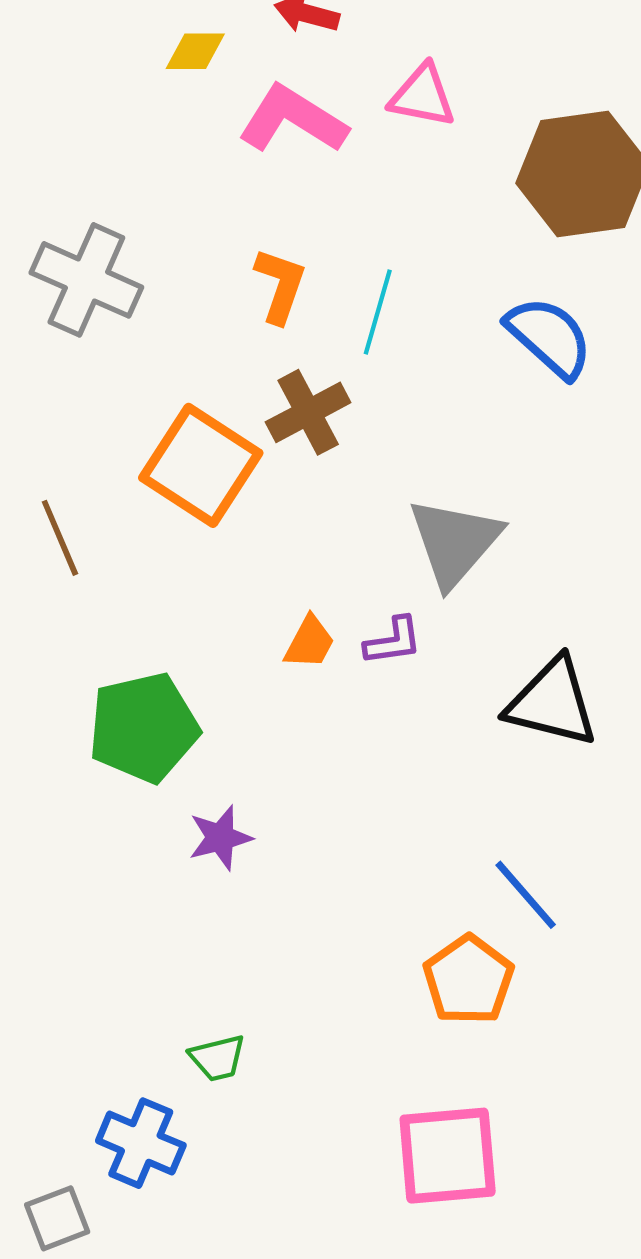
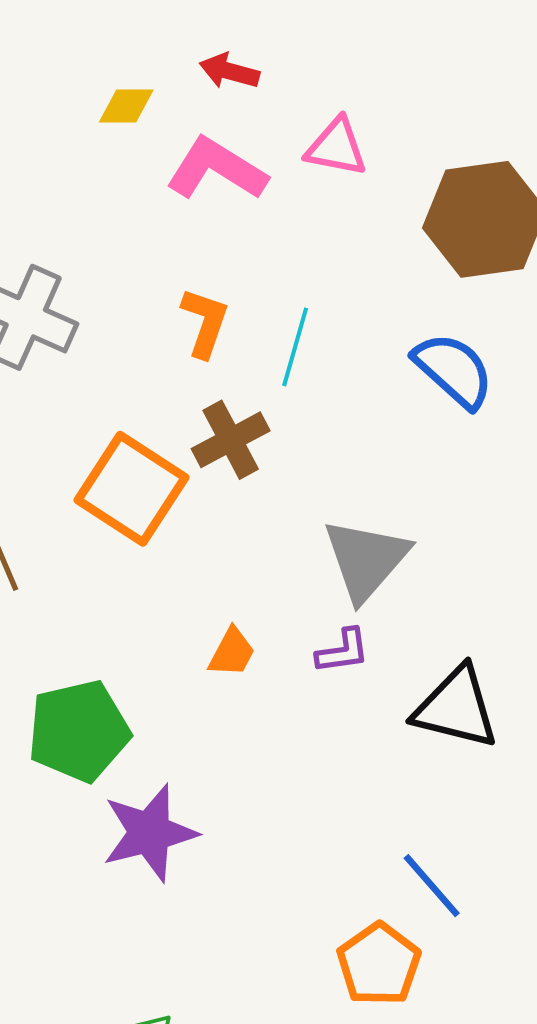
purple L-shape: (393, 641) -> (343, 651), moved
purple star: (220, 838) -> (149, 833), size x1.6

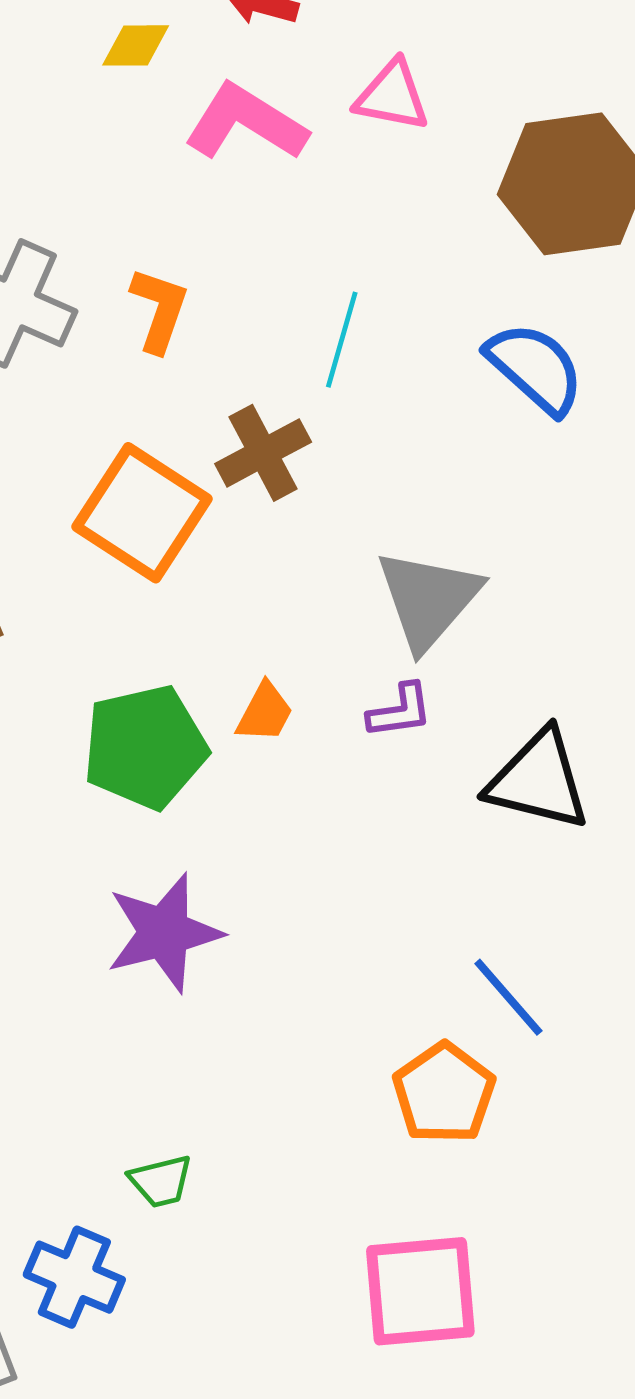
orange L-shape: (205, 322) -> (159, 310), moved
green pentagon: (79, 731) -> (145, 747), moved

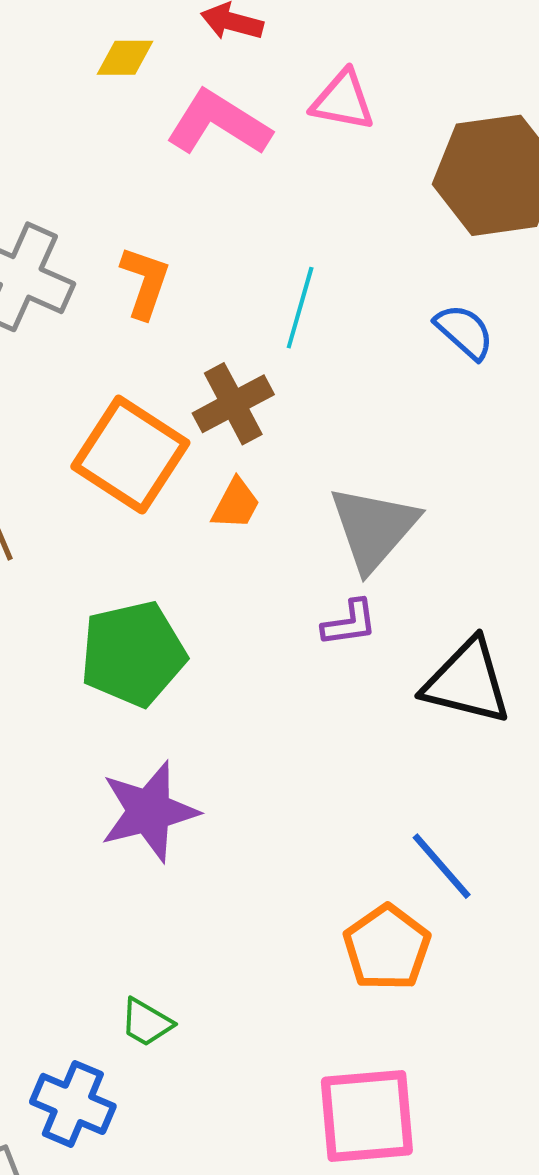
blue semicircle: (535, 368) -> (464, 332), size x0.7
orange trapezoid: (265, 712) -> (236, 504), moved
green trapezoid: (161, 1181) -> (146, 1022), turned 44

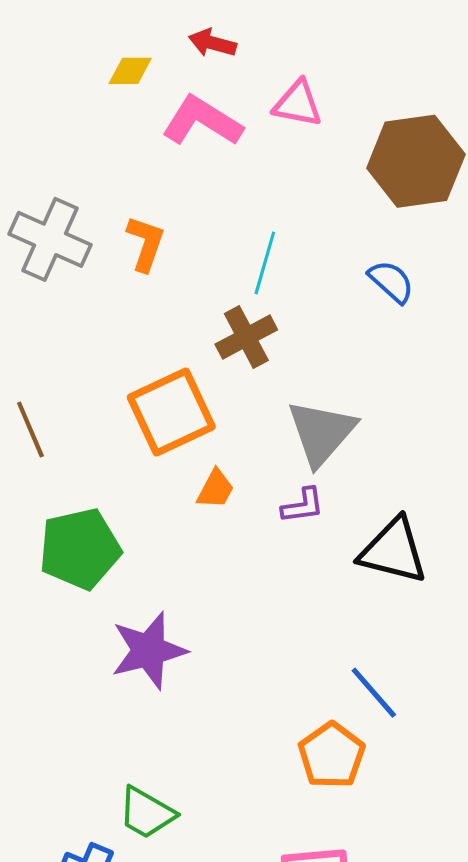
brown cross: (233, 404) -> (246, 337), moved
orange square: (130, 455) -> (171, 412), moved, turned 32
orange trapezoid: (236, 504) -> (215, 489), moved
green pentagon: (133, 654) -> (80, 549), moved
green trapezoid: (146, 1022) -> (147, 813), size x1.4

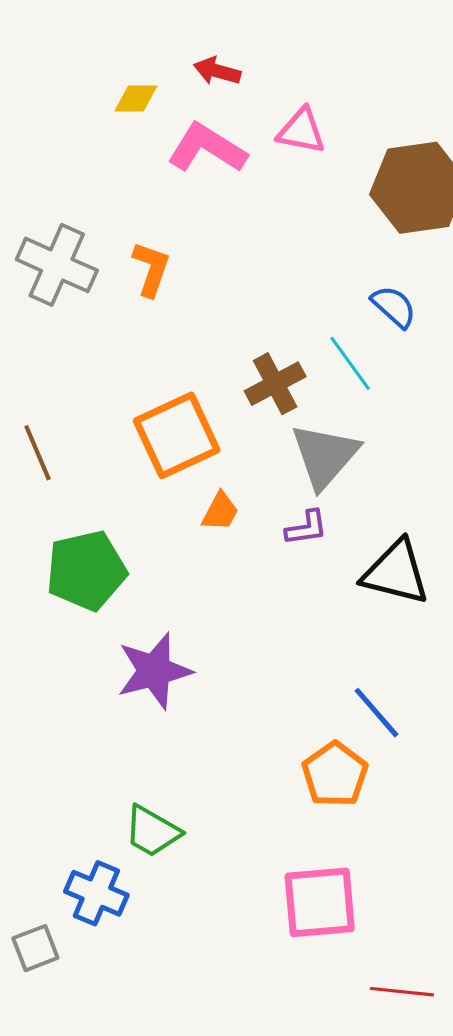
cyan line: (265, 263) -> (350, 363), moved, turned -52
brown cross: (246, 337) -> (275, 384), moved

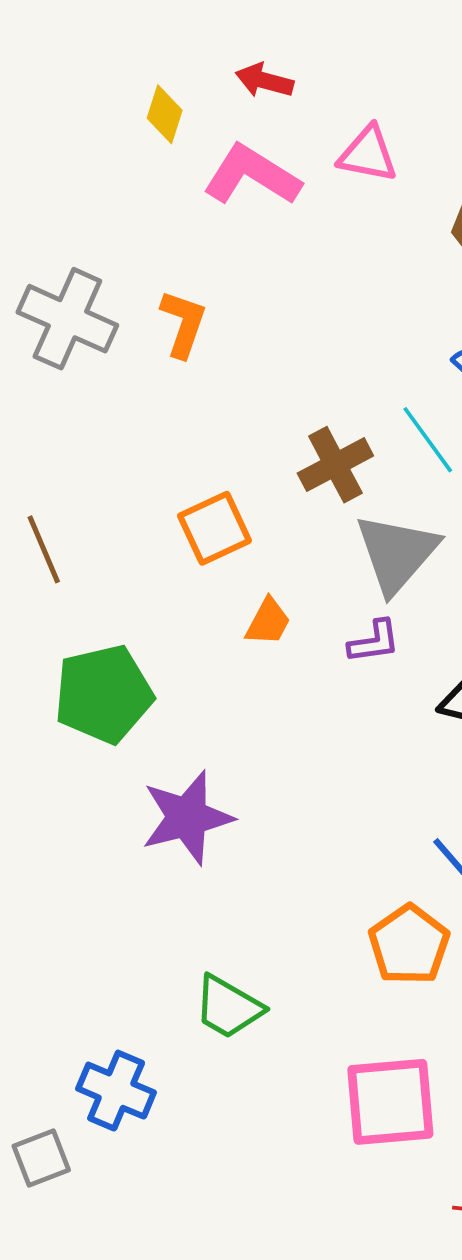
yellow diamond: (136, 98) -> (165, 114), turned -72
orange square: (177, 435) -> (215, 528), size x0.7
green trapezoid: (152, 831) -> (228, 1007), moved

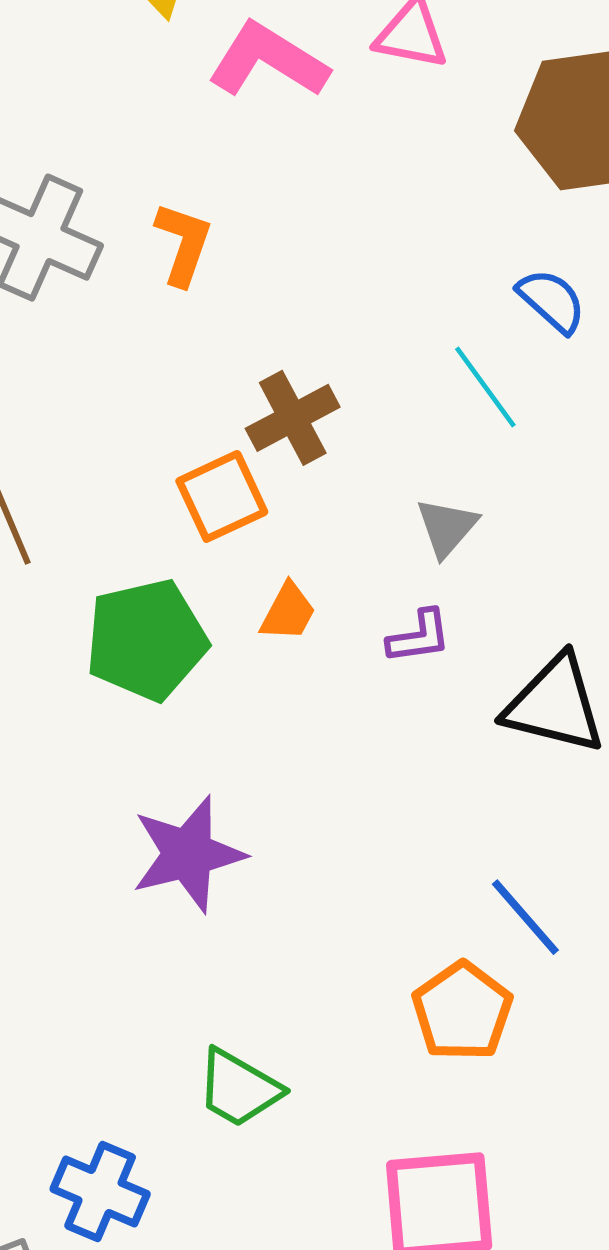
brown cross: (335, 465) -> (293, 418), moved
gray triangle: (397, 553) -> (447, 527), size x0.6
green pentagon: (104, 694) -> (146, 640), moved

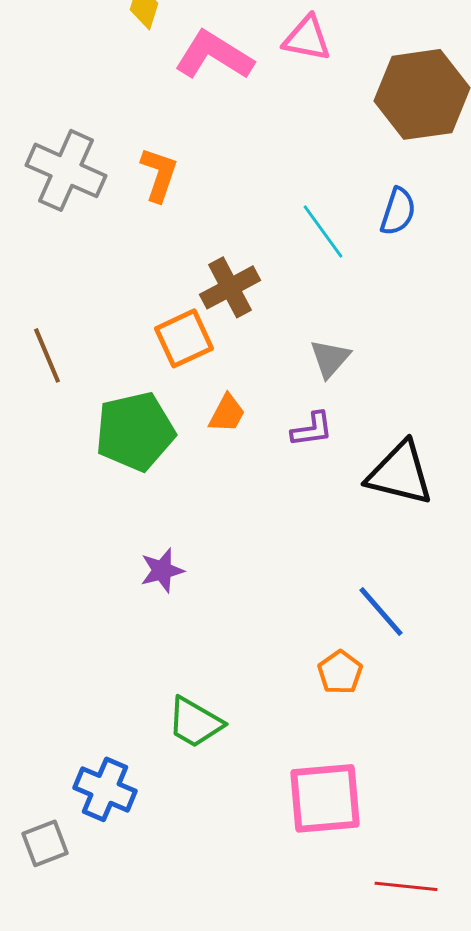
blue semicircle: (552, 301) -> (398, 211), turned 66
cyan line: (485, 387) -> (323, 231), moved
purple star: (188, 854) -> (162, 570), size x0.6
orange pentagon: (462, 1011) -> (340, 672), size x0.7

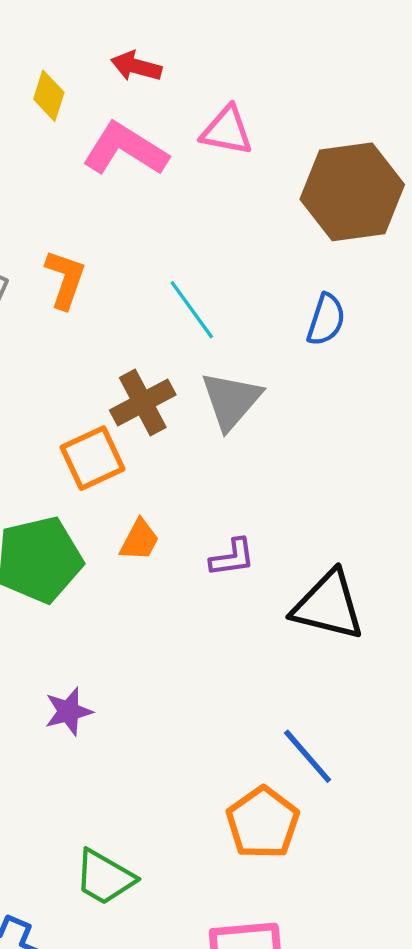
cyan line: (323, 231) -> (192, 310), moved
gray triangle: (330, 358) -> (231, 400), moved, size x1.4
orange pentagon: (340, 672) -> (263, 823), size x1.5

